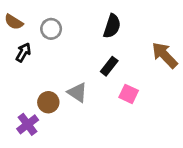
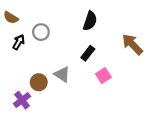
gray circle: (51, 29) -> (41, 32), moved
pink square: (129, 94) -> (103, 76), turned 32

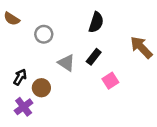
black arrow: (19, 42) -> (20, 77), moved
gray triangle: (62, 74) -> (66, 63), moved

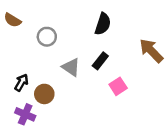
purple cross: (24, 107) -> (25, 114), turned -30

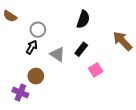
black arrow: (21, 82) -> (32, 47), moved

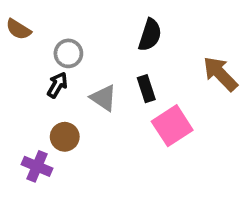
black rectangle: (81, 49) -> (146, 89), turned -56
pink square: (96, 70) -> (172, 126), size x1.5

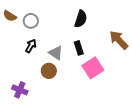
gray circle: (68, 53) -> (31, 21), moved
brown circle: (65, 137) -> (49, 71), moved

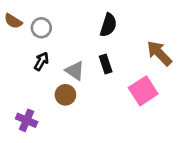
pink square: (93, 68) -> (143, 91), moved

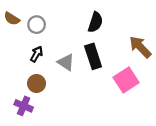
black rectangle: (106, 64) -> (93, 56), size x1.5
brown circle: (65, 95) -> (37, 83), moved

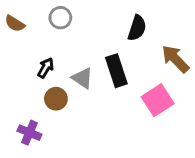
black semicircle: (95, 22) -> (137, 28), moved
gray circle: (37, 25) -> (60, 18), moved
brown circle: (37, 83) -> (56, 99), moved

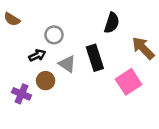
gray circle: (60, 18) -> (54, 35), moved
black arrow: (46, 68) -> (37, 55), turned 35
purple cross: (29, 133) -> (21, 94), moved

